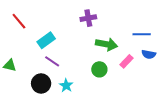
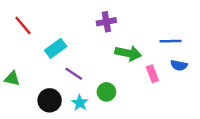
purple line: (52, 61) -> (74, 74), moved
pink rectangle: (127, 61) -> (152, 74), turned -64
green circle: (99, 69) -> (106, 92), moved

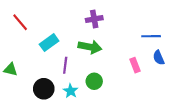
green arrow: (128, 53) -> (90, 47), moved
blue semicircle: (179, 65) -> (159, 58), turned 56
purple line: (74, 74) -> (65, 65), turned 63

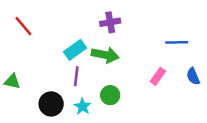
cyan rectangle: (49, 43) -> (75, 50), moved
blue semicircle: (159, 58) -> (193, 76), moved
pink rectangle: (135, 65) -> (158, 76), turned 56

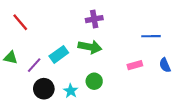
cyan rectangle: (75, 50) -> (59, 54), moved
purple line: (76, 76) -> (34, 65), moved, turned 35
pink rectangle: (158, 76) -> (135, 65), turned 40
green triangle: (12, 81) -> (11, 58), moved

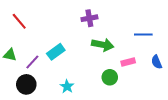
green arrow: (90, 47) -> (103, 45), moved
green circle: (94, 81) -> (110, 77), moved
black circle: (44, 89) -> (26, 84), moved

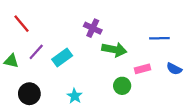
purple cross: (89, 18) -> (93, 28), moved, turned 35
purple line: (32, 62) -> (36, 52), moved
blue semicircle: (157, 62) -> (174, 69), turned -40

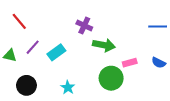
blue line: (159, 38) -> (158, 27), moved
green circle: (122, 86) -> (111, 78), size x1.5

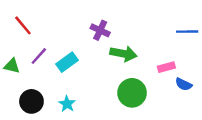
pink rectangle: (130, 63) -> (166, 67), moved
blue semicircle: (159, 63) -> (184, 84), moved
cyan star: (68, 87) -> (67, 104), moved

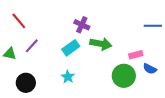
cyan rectangle: (67, 62) -> (71, 48), moved
green circle: (132, 93) -> (124, 76), moved
cyan star: (67, 104) -> (68, 77), moved

